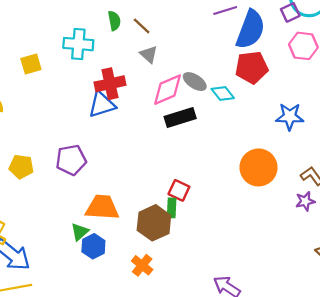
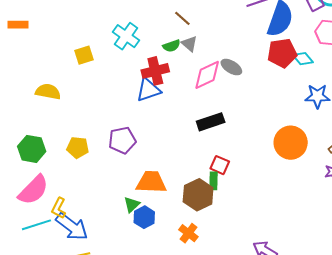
green semicircle: (114, 21) -> (171, 46), moved, turned 84
cyan cross: (78, 44) -> (126, 36), turned 32
cyan diamond: (223, 94) -> (303, 59), moved
black rectangle: (180, 118) -> (211, 122), moved

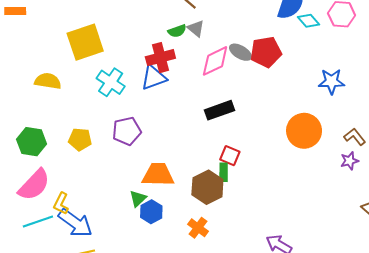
cyan cross: (126, 36) -> (111, 82), moved
red pentagon: (282, 53) -> (266, 52), moved
yellow square: (84, 55) -> (85, 42), size x1.8
cyan diamond: (303, 59) -> (308, 21), moved

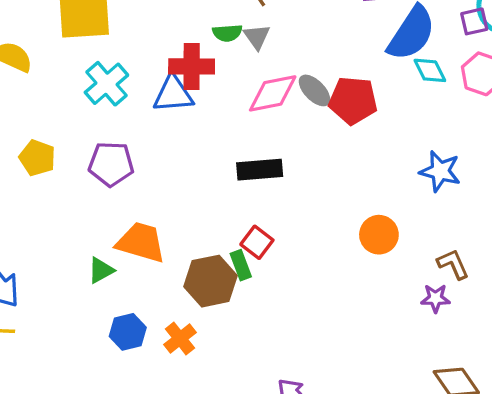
orange circle: (304, 131) -> (379, 235), size x0.7
green rectangle: (224, 172) -> (241, 265), turned -36
blue hexagon: (151, 212) -> (128, 332), moved

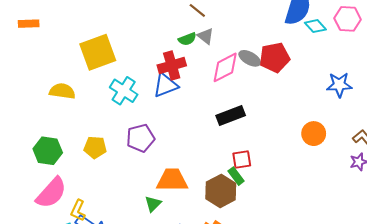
red square: (257, 242) -> (242, 160), turned -30

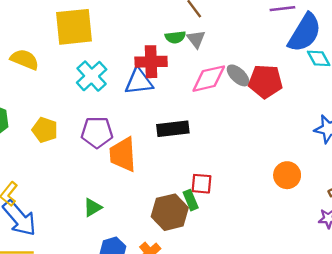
black rectangle: (231, 115) -> (173, 129), moved
orange trapezoid: (172, 180) -> (123, 154), moved, turned -108

